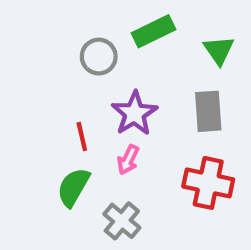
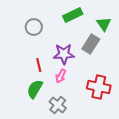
gray circle: (99, 57) -> (34, 27), moved
gray rectangle: (208, 111) -> (91, 44), moved, turned 36
purple star: (134, 113) -> (64, 54), turned 30

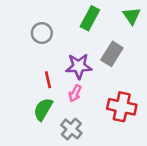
green rectangle: (73, 15) -> (90, 18), turned -36
green triangle: (104, 24) -> (132, 16), moved

